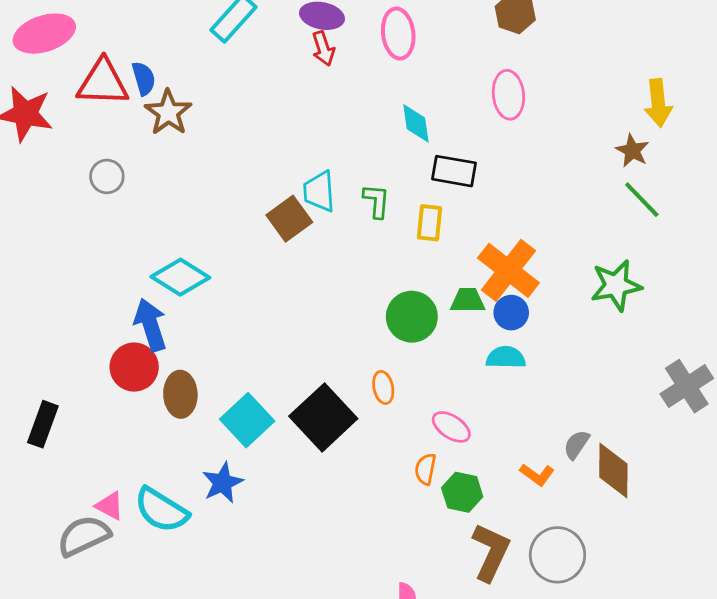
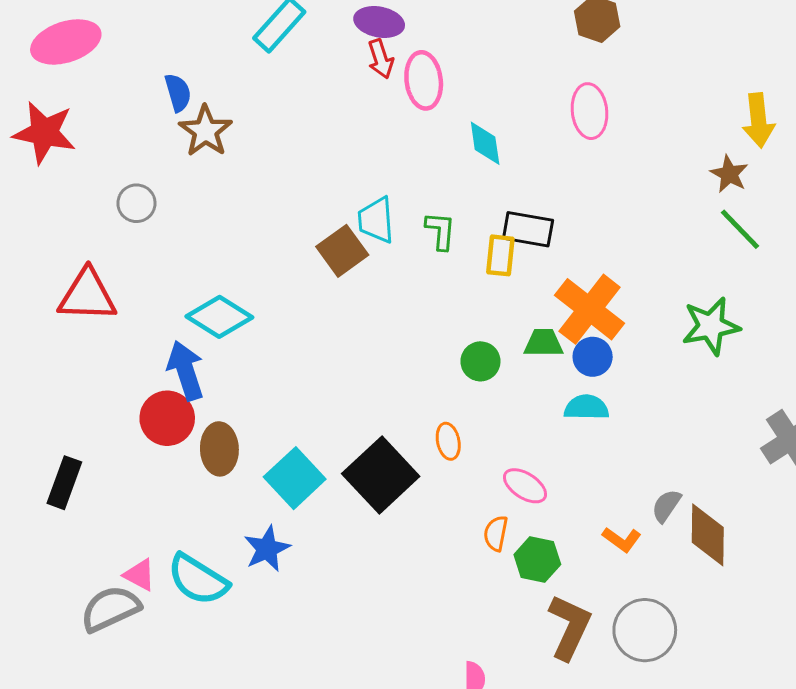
pink ellipse: (398, 34) -> (424, 80), moved
red triangle: (103, 83) -> (87, 295), moved
black rectangle: (454, 171) -> (528, 229), moved
green circle: (412, 317) -> (480, 361), size x0.7

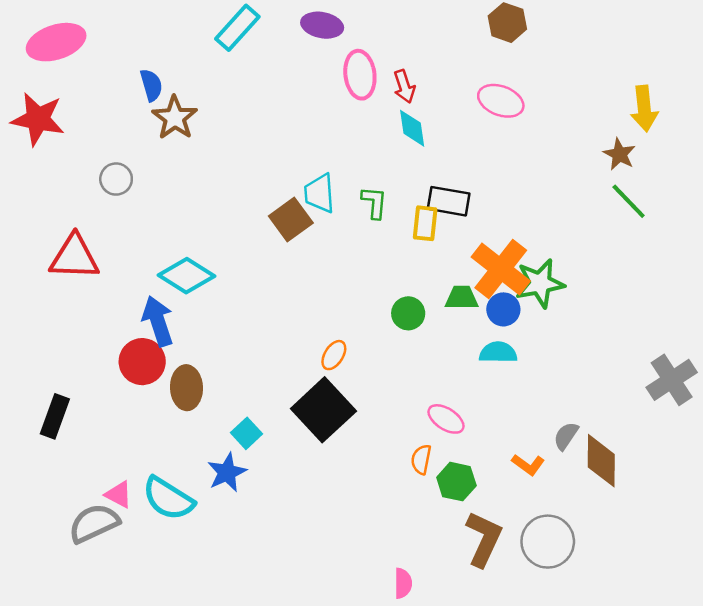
red arrow: (381, 59) -> (404, 86), moved
pink ellipse: (590, 111) -> (501, 101), turned -63
green star: (711, 326) -> (540, 283), moved
orange ellipse: (448, 441) -> (334, 355), moved, turned 44
cyan square: (295, 478) -> (246, 433), moved, size x0.6

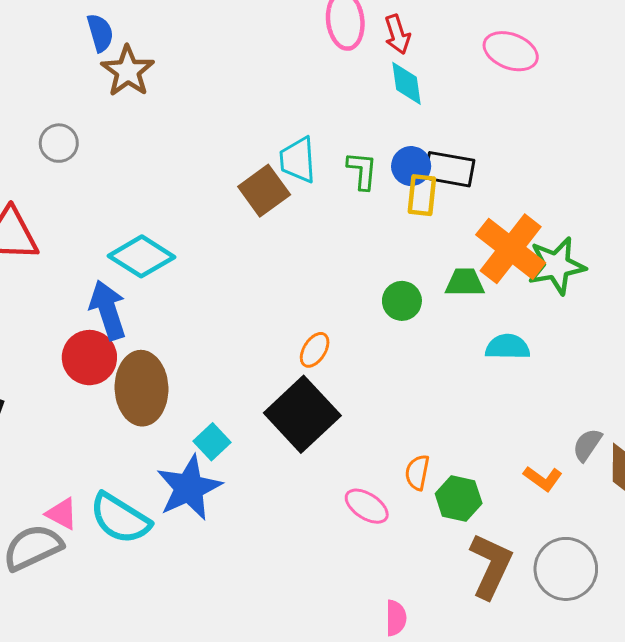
blue circle: (503, 309) -> (411, 166), moved
brown ellipse: (186, 388) -> (142, 388), size x1.4
pink ellipse: (446, 419) -> (367, 506), moved
blue star: (227, 472) -> (189, 488), size x1.4

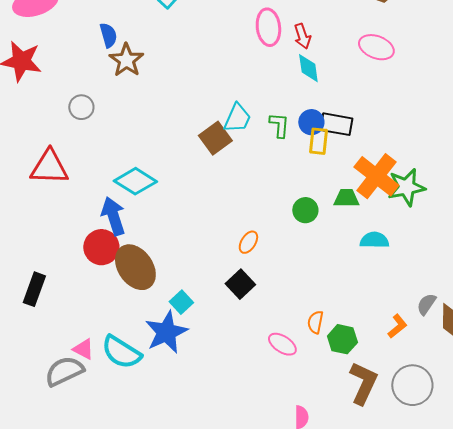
cyan trapezoid: (298, 160) -> (237, 118), turned -152
brown ellipse: (142, 388) -> (135, 267), turned -33
black square: (302, 414) -> (240, 284), size x0.6
orange L-shape: (543, 479) -> (397, 326), turned -75

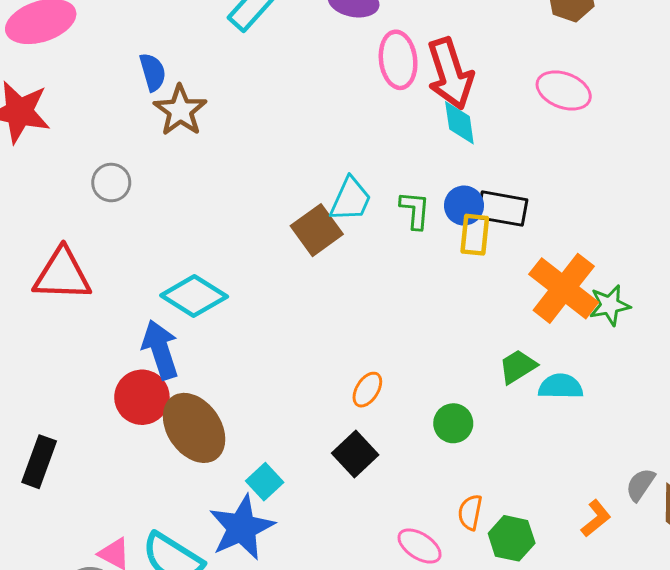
red arrow: (302, 36) -> (450, 74), size x1.8
green star: (406, 187) -> (610, 305), size x0.7
green trapezoid: (346, 198) -> (518, 367), moved, turned -32
green circle: (305, 210) -> (453, 423), moved

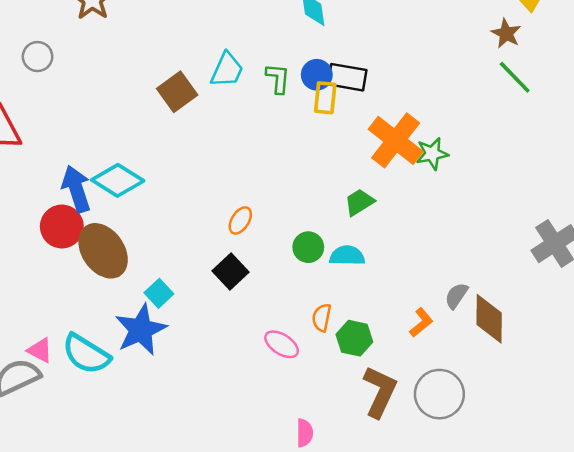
brown square: (317, 230) -> (177, 92), moved
cyan diamond: (194, 296) -> (118, 180), moved
cyan semicircle: (561, 387) -> (347, 256), moved

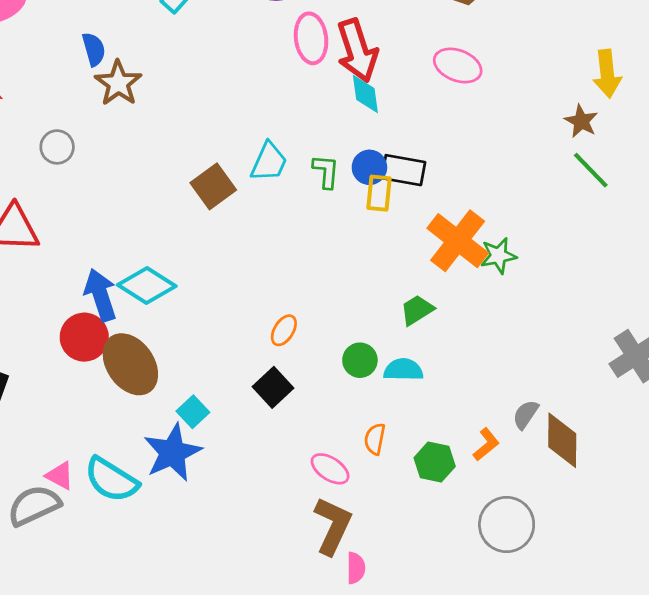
green hexagon: (354, 338) -> (435, 462), moved
brown L-shape: (380, 392) -> (333, 526), moved

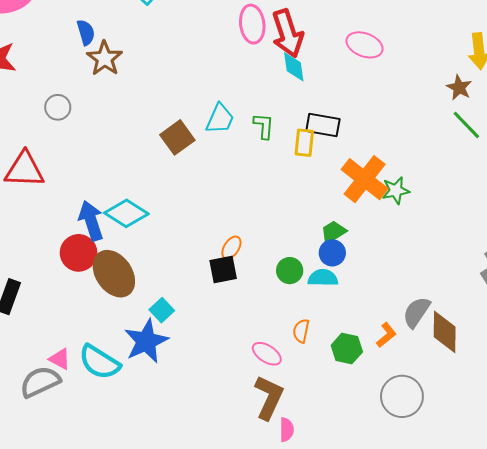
blue circle: (369, 167) -> (332, 253), moved
black square: (273, 387) -> (223, 270), moved, turned 32
gray semicircle: (526, 415) -> (417, 312), size x1.4

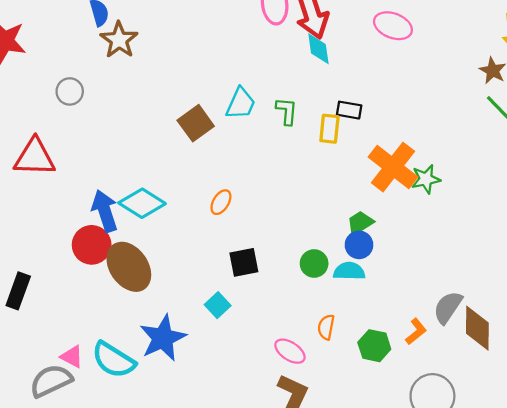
black rectangle: (323, 125) -> (349, 110), size x0.7
orange ellipse: (231, 248) -> (221, 202), moved
cyan square: (162, 310) -> (218, 305), moved

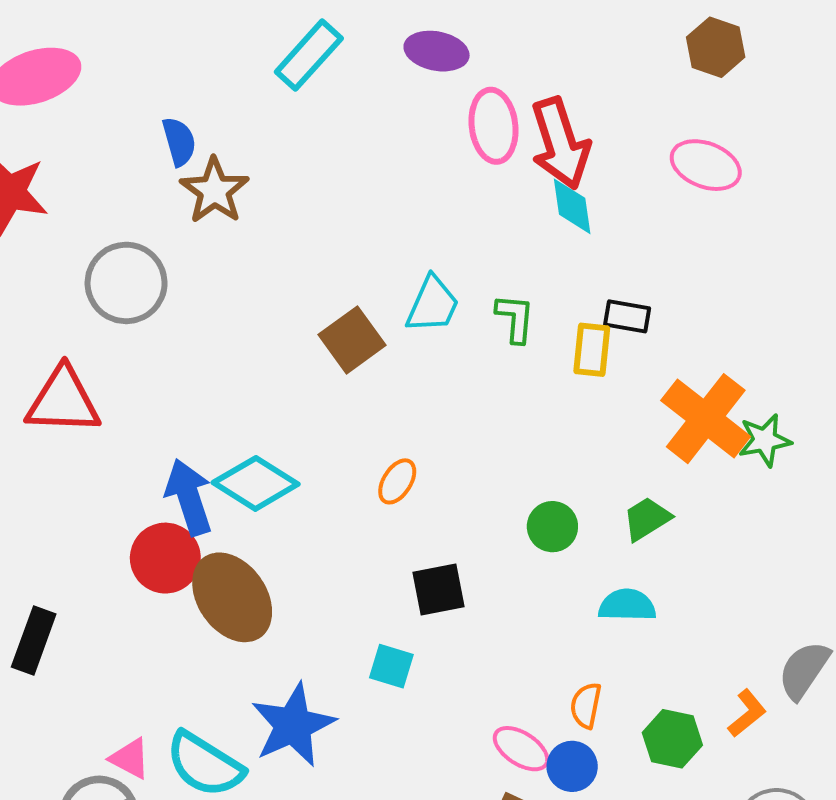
gray circle: (70, 91) -> (126, 283), size x1.6
blue circle: (359, 245) -> (572, 766), moved
green circle: (314, 263) -> (552, 527), moved
cyan square: (218, 305) -> (391, 666), turned -30

